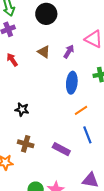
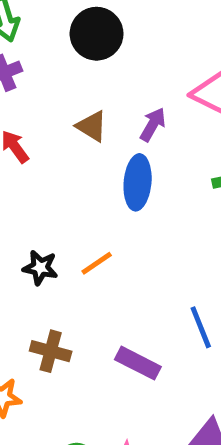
blue ellipse: (72, 83) -> (138, 182), moved
orange line: (81, 110) -> (97, 263), moved

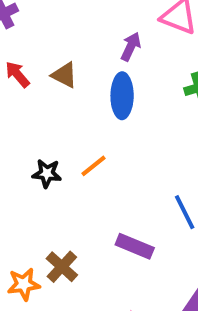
brown triangle: (92, 126) -> (64, 75), moved
brown cross: (51, 351) -> (62, 267), moved, turned 32

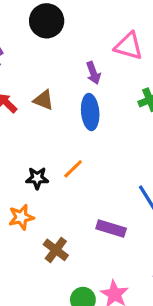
purple arrow: (131, 47) -> (93, 73), turned 140
orange star: (24, 284) -> (21, 217), moved

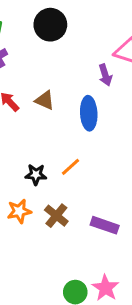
purple arrow: (93, 73) -> (105, 75), moved
brown cross: (56, 250) -> (56, 216), moved

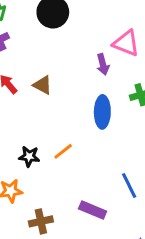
blue ellipse: (89, 113) -> (102, 112), moved
brown cross: (56, 216) -> (41, 221), moved, turned 35

